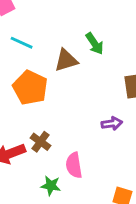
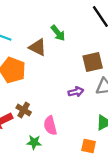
brown triangle: (66, 60) -> (38, 47), turned 48

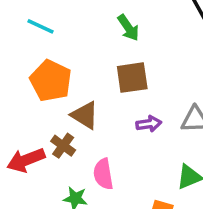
brown triangle: (38, 47) -> (85, 115), moved
brown square: (93, 62) -> (132, 78), moved

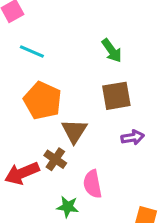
brown triangle: (85, 115) -> (74, 131), turned 32

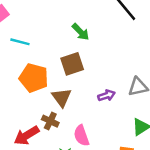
brown square: (116, 96) -> (72, 64), moved

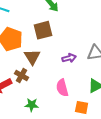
pink semicircle: (81, 136) -> (62, 88), moved

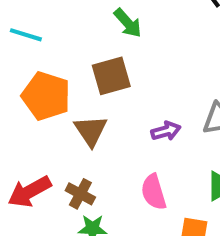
brown cross: (22, 76) -> (80, 194), moved

